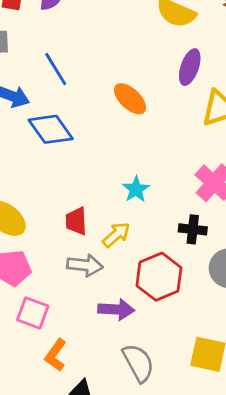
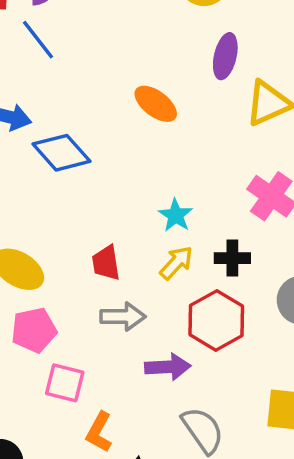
blue line: (56, 69) -> (38, 40), moved
black cross: (193, 229) -> (232, 258), moved
yellow arrow: (116, 235) -> (176, 263), moved

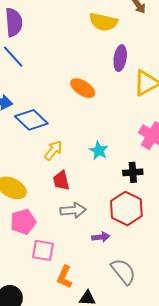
yellow arrow: (176, 263) -> (53, 150), moved
purple arrow: (168, 367) -> (101, 237), size x0.7

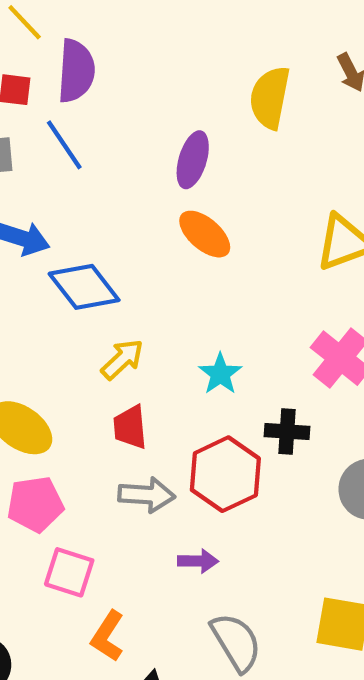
yellow semicircle: (103, 22) -> (270, 98), turned 80
purple ellipse: (120, 58) -> (193, 160), moved
red hexagon: (126, 209) -> (225, 474), moved

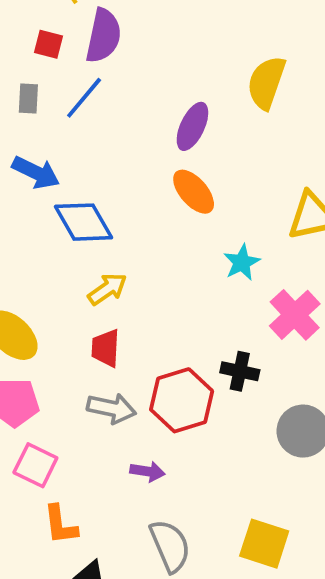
blue line: (64, 145) -> (84, 98), turned 66
cyan star: (220, 374) -> (242, 262), moved
orange L-shape: (108, 636) -> (60, 525), turned -48

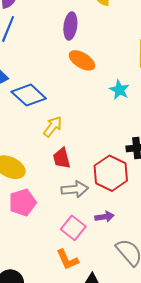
pink square: (35, 465) -> (73, 228), moved, turned 30

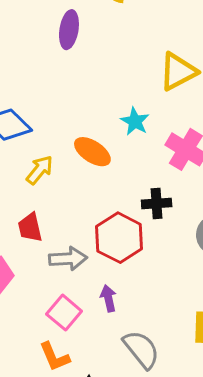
orange ellipse: (82, 60) -> (92, 152), moved
red trapezoid: (62, 158) -> (30, 227), moved
purple arrow: (105, 217) -> (108, 298), turned -96

